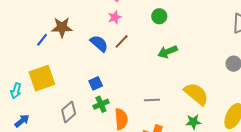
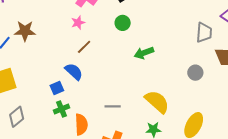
blue semicircle: (99, 43) -> (74, 72), moved
green arrow: (168, 52) -> (144, 53), moved
gray diamond: (69, 112) -> (17, 117), moved

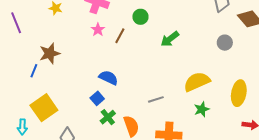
brown line: (84, 47) -> (120, 36), moved
yellow semicircle: (157, 102) -> (197, 82), turned -48

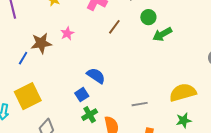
green circle: (140, 17) -> (148, 17), moved
pink star: (98, 30) -> (67, 33), moved
brown line: (120, 36) -> (114, 27), moved
green arrow: (170, 39) -> (162, 34), moved

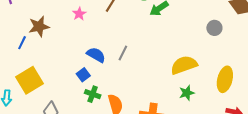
pink star: (67, 33) -> (79, 14), moved
gray line: (140, 104) -> (123, 53), moved, turned -49
green cross: (90, 115) -> (93, 94), turned -35

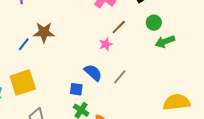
pink star: (79, 14) -> (106, 44), moved
blue square: (83, 75) -> (76, 89), turned 32

